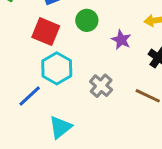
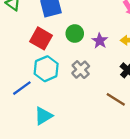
purple star: (121, 40) -> (100, 41), moved
gray cross: (101, 86) -> (81, 70), moved

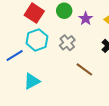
brown line: (116, 99) -> (84, 69), moved

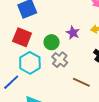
green circle: (64, 11) -> (52, 42), moved

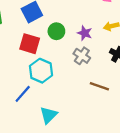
green circle: (52, 42) -> (56, 31), moved
gray cross: (60, 60) -> (82, 56), moved

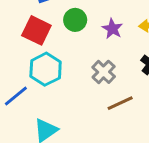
gray cross: (82, 56) -> (104, 72), moved
brown line: (99, 86) -> (120, 103), turned -54

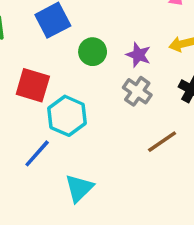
red square: (36, 30) -> (33, 85), moved
gray cross: (104, 72) -> (137, 91), moved

